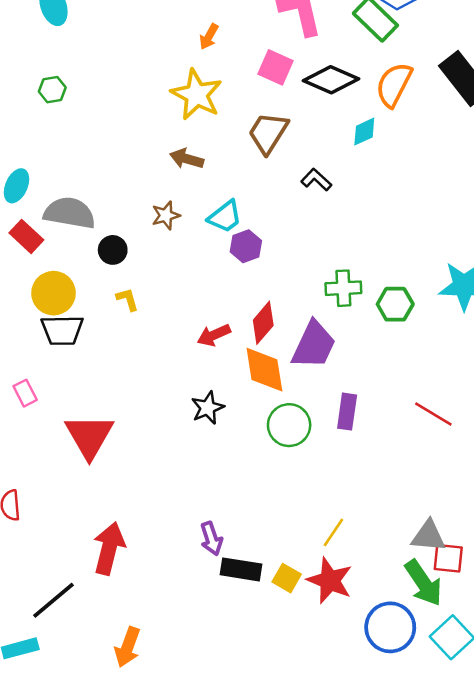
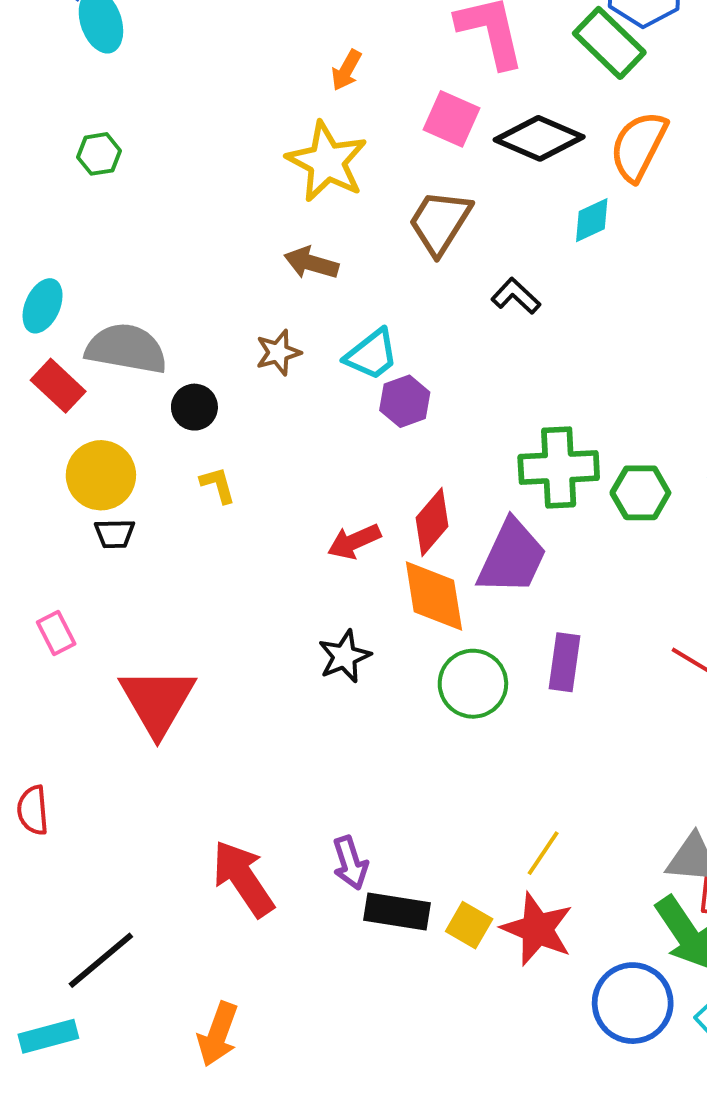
green cross: (343, 288) -> (559, 467), size x1.4
black trapezoid: (62, 330) -> (115, 534), size x0.6
red arrow: (109, 548) -> (243, 878), moved, turned -48

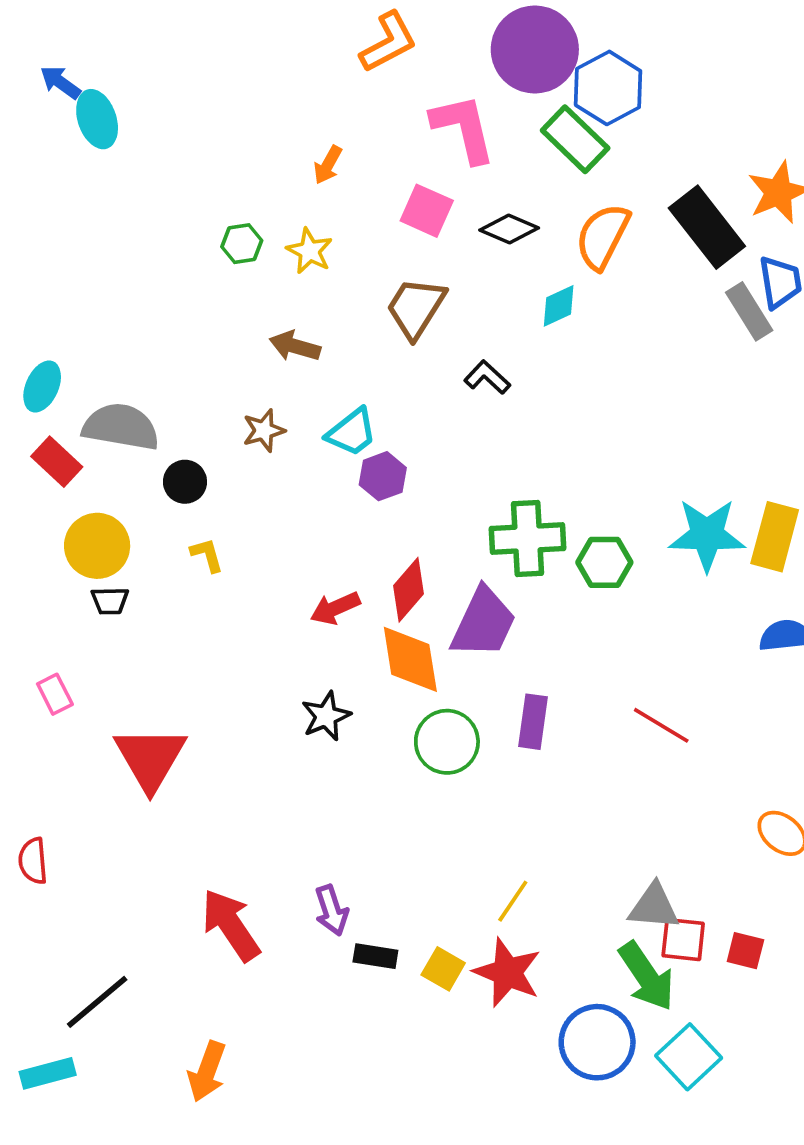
black diamond: (539, 138) -> (509, 229), size x0.7
green hexagon: (99, 154) -> (242, 244), moved
yellow star: (327, 162) -> (310, 251), size x0.6
black rectangle: (397, 912) -> (375, 956), size x0.7

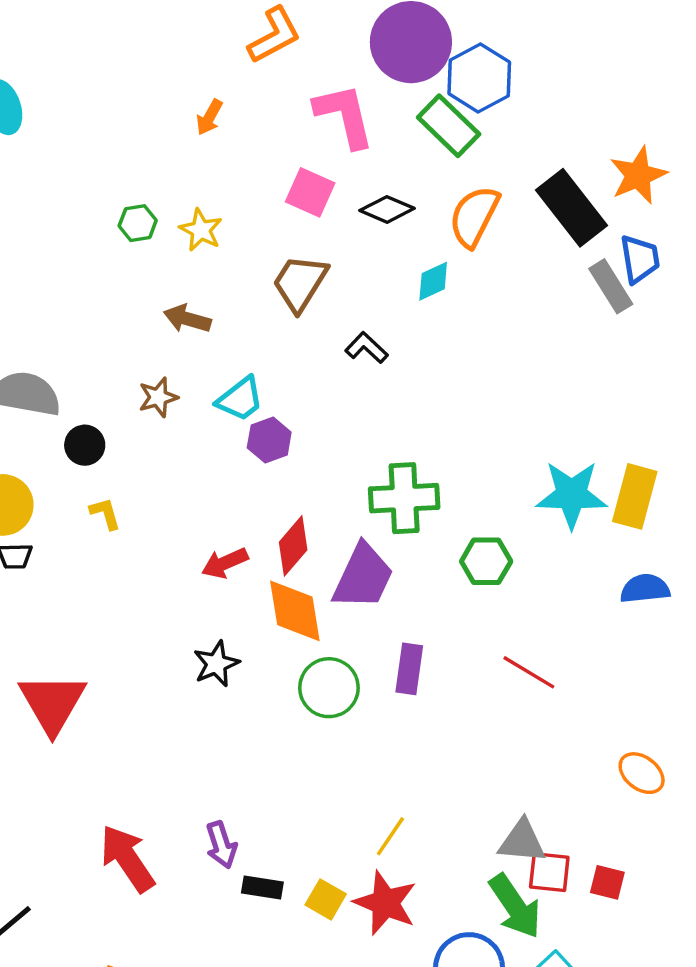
orange arrow: (328, 165) -> (209, 117), moved
green hexagon: (604, 562) -> (486, 561), moved

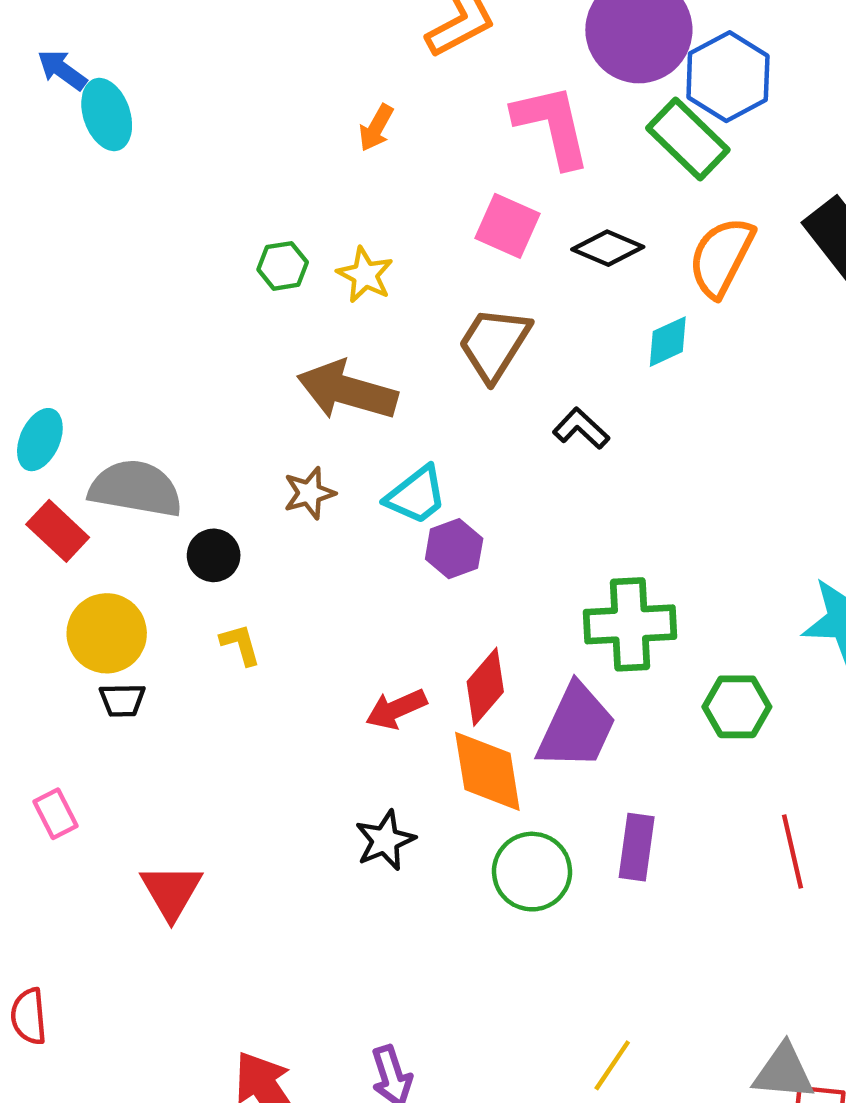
brown arrow: (187, 319) -> (347, 391), size x1.6
red line: (529, 672) -> (793, 852), turned 46
red triangle: (52, 703) -> (171, 892), size x0.7

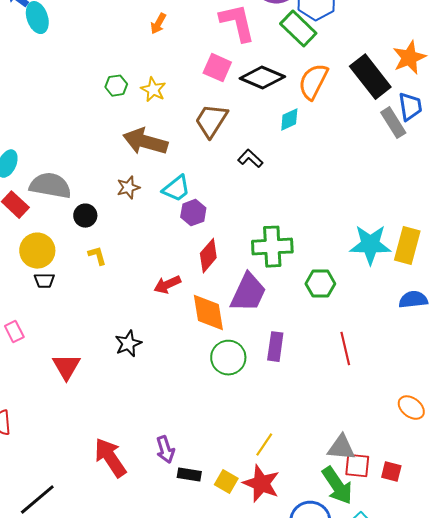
black diamond: (608, 248) -> (262, 78), size x1.4
red diamond: (485, 687) -> (208, 256), moved
black star: (385, 840) -> (128, 344), moved

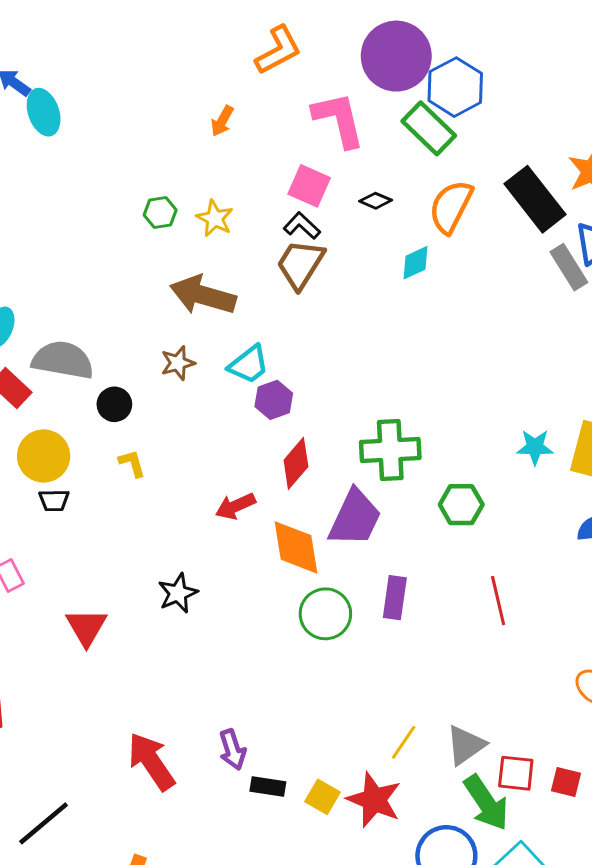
black diamond: (262, 78) -> (376, 201), size x0.5
black L-shape: (250, 159) -> (302, 226), moved
cyan star: (370, 245) -> (535, 447), size x0.6
yellow line: (264, 445) -> (404, 742), moved
gray triangle: (341, 448) -> (466, 745), moved, turned -40

